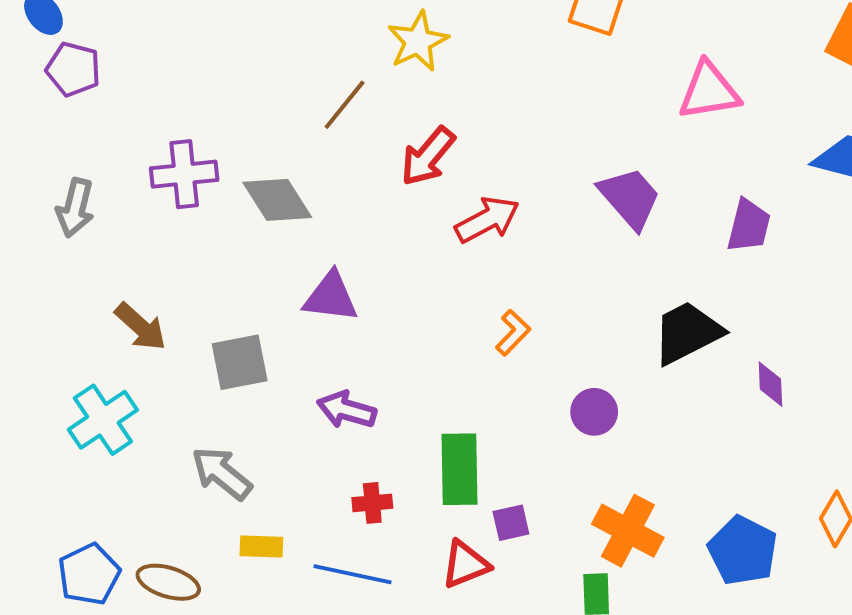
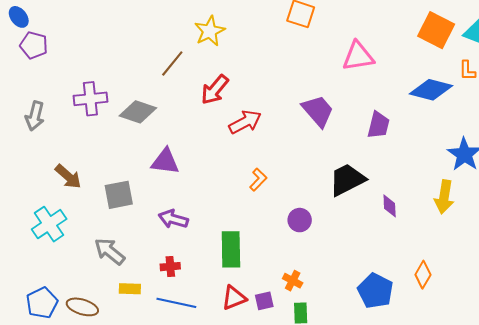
gray diamond: (277, 200) -> (138, 112), turned -39
red cross: (372, 503) -> (170, 267), moved
purple square: (511, 523) -> (264, 301), moved
orange cross: (628, 531) -> (293, 281), moved, size x0.6

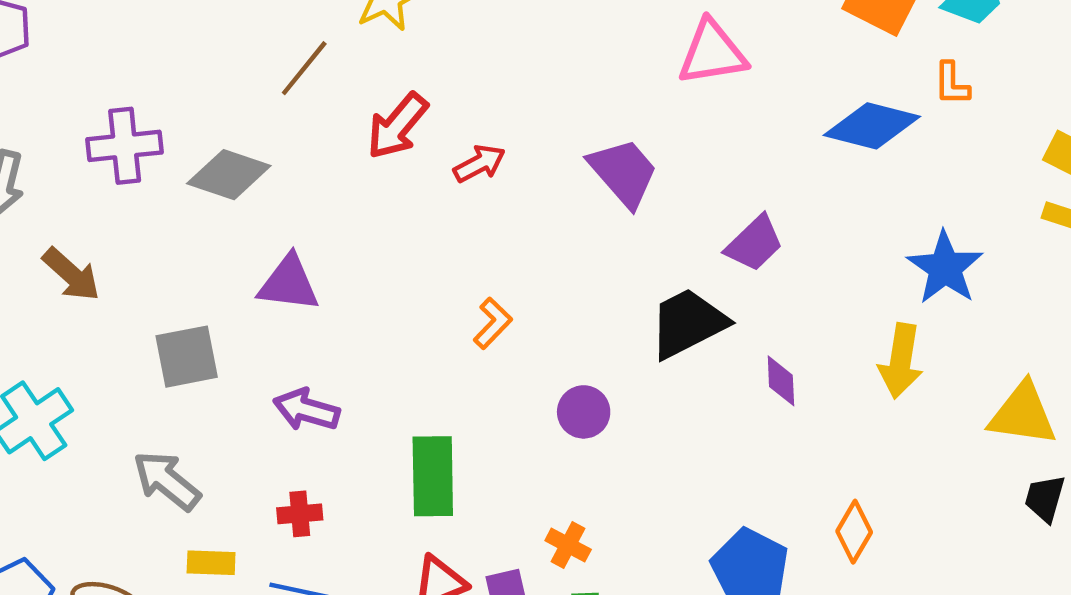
red arrow: (245, 122) -> (479, 164), moved, size x0.7
purple trapezoid: (378, 125) -> (754, 243), moved, turned 32
brown arrow: (68, 177) -> (71, 274), moved

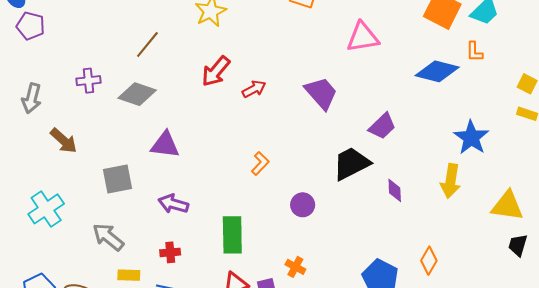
brown line: (304, 68) -> (147, 44), moved
purple cross: (125, 146) -> (88, 81), size x0.7

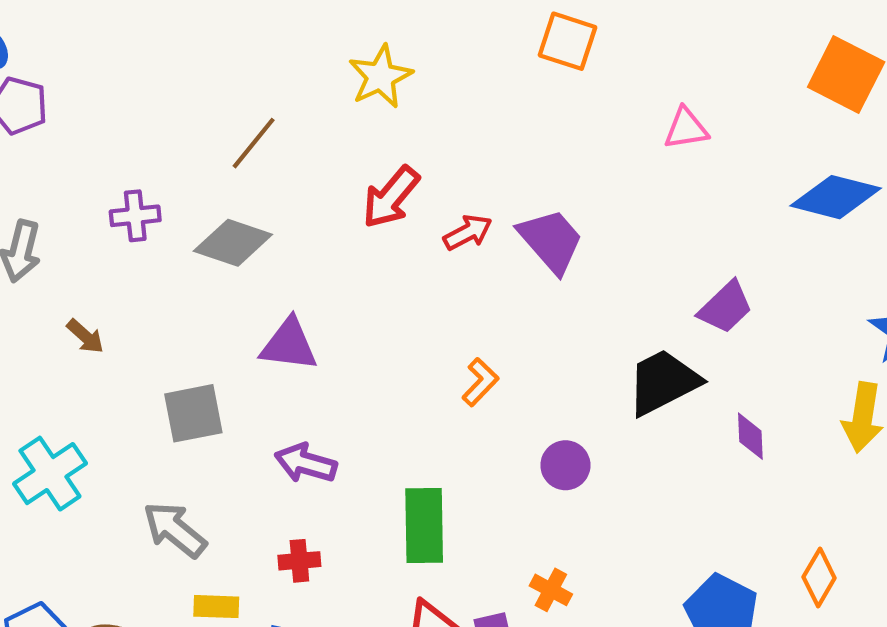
pink triangle: (363, 37) -> (686, 129), size x0.7
purple trapezoid: (321, 93) -> (551, 241), moved
brown arrow: (64, 141) -> (85, 336), size x0.7

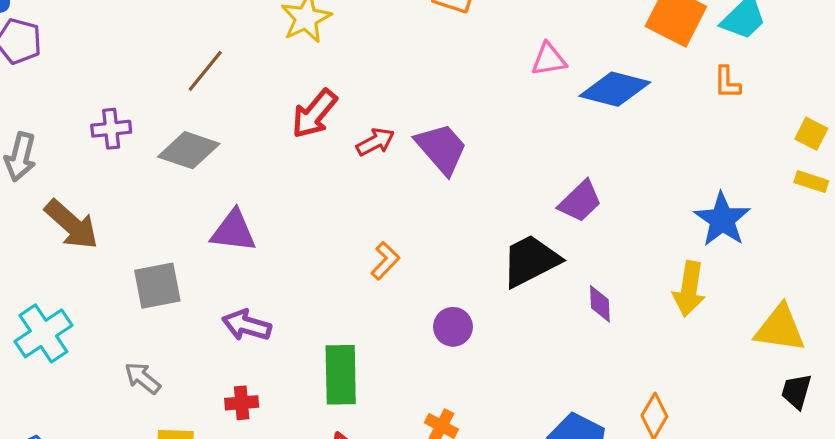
blue diamond: (836, 197) -> (615, 89), moved
brown arrow: (85, 336) -> (72, 224), size x1.8
gray arrow: (175, 530) -> (143, 378), size x0.7

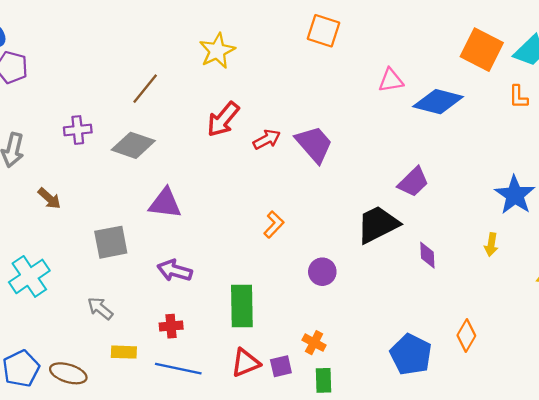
brown arrow: (72, 224) -> (49, 198), size x0.6
yellow arrow: (689, 289) -> (491, 245), size x0.6

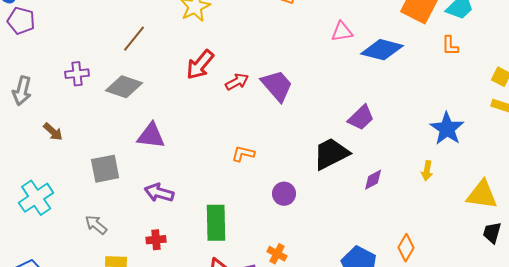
orange L-shape: (274, 224) -> (243, 154), turned -120
purple diamond: (427, 255) -> (373, 180), turned 65

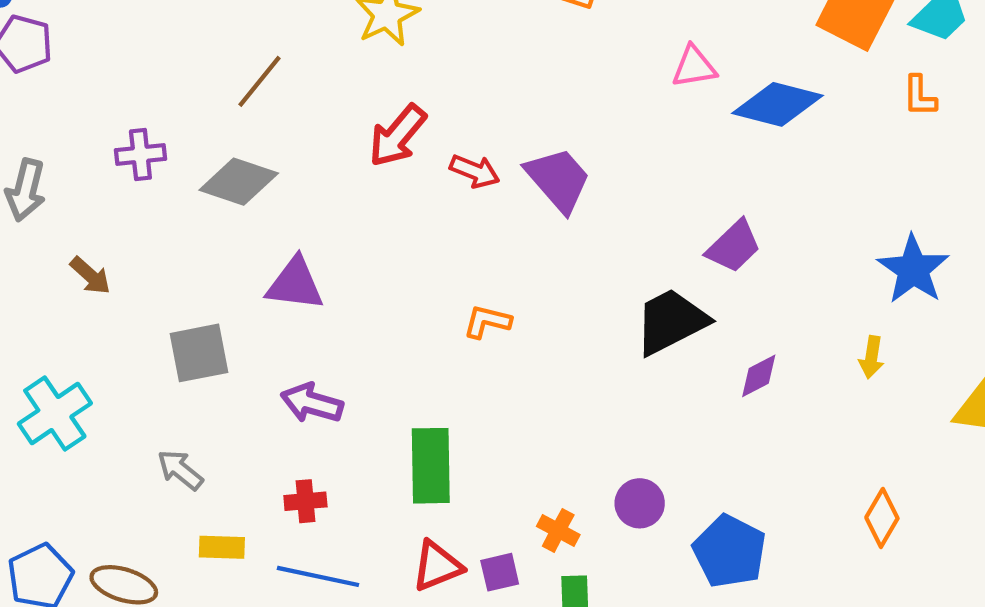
red arrow: (237, 82) -> (475, 171), turned 50
purple circle: (284, 194) -> (640, 503), moved
orange diamond: (406, 248) -> (882, 518), moved

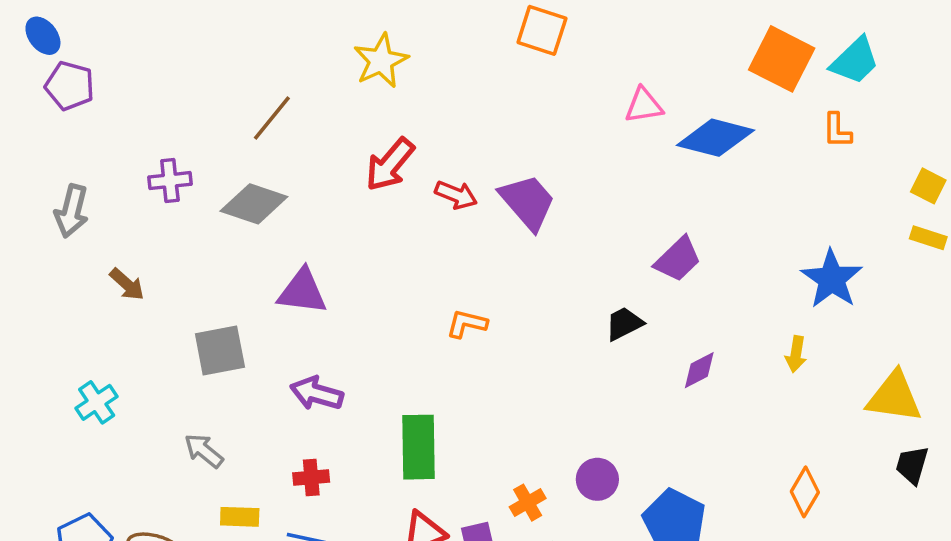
black trapezoid: (671, 322) -> (624, 324), size x0.6
cyan cross: (55, 413) -> (97, 402), size x0.7
orange cross: (558, 530) -> (528, 503), turned 32

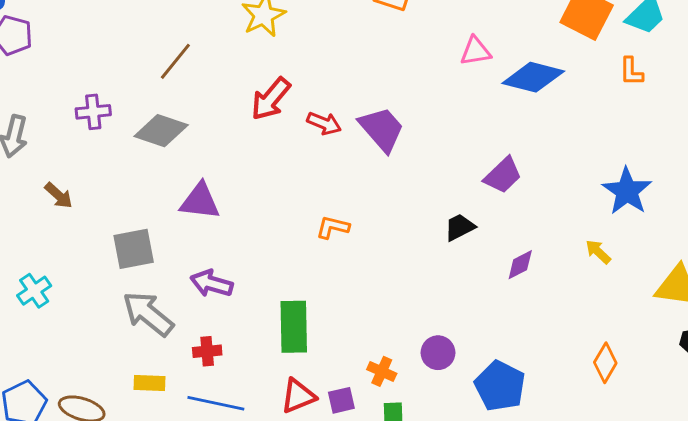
yellow arrow: (796, 354) -> (598, 252), turned 124
gray arrow: (204, 451) -> (148, 314), moved, size x1.6
orange cross: (528, 503) -> (382, 371), turned -36

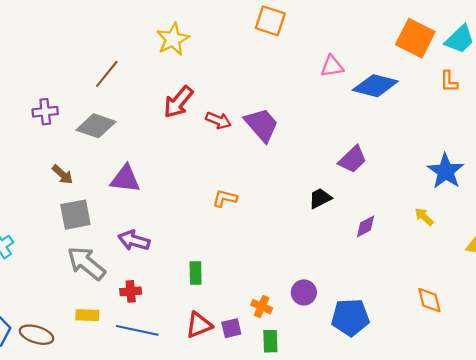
brown arrow: (59, 195) -> (62, 174), moved
green rectangle: (294, 327) -> (196, 273), size x0.6
orange diamond: (605, 363) -> (429, 300), turned -44
blue pentagon: (500, 386) -> (350, 317), turned -30

